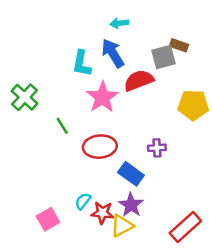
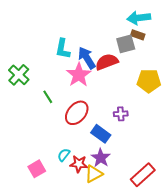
cyan arrow: (119, 23) -> (139, 18), moved, size x1.6
blue arrow: (113, 53) -> (87, 58), moved
red ellipse: (100, 147) -> (77, 113), turned -45

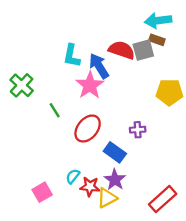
red semicircle: (107, 62) -> (122, 50), moved, turned 40

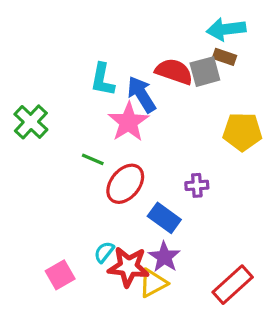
green line: (55, 110) -> (93, 159), moved, turned -35
red star: (90, 187) -> (128, 267), size x1.4

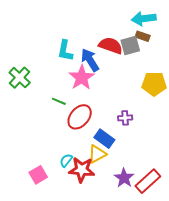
purple star: (164, 257) -> (124, 178), moved
yellow triangle: (153, 283) -> (97, 154), moved

